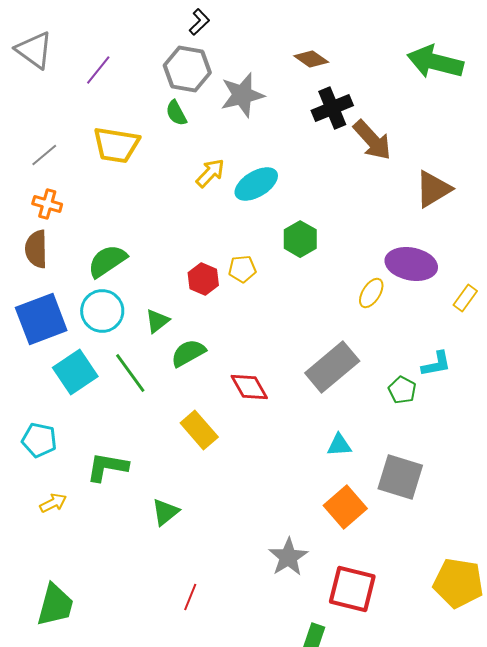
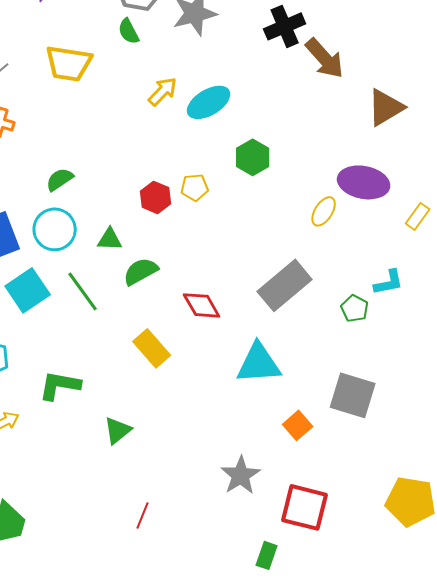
green semicircle: (107, 261) -> (60, 179), size x0.7
green triangle: (157, 321) -> (110, 239), turned 40
cyan triangle: (339, 445) -> (259, 363), moved, size x1.8
orange square: (345, 507) -> (298, 425), size x0.7

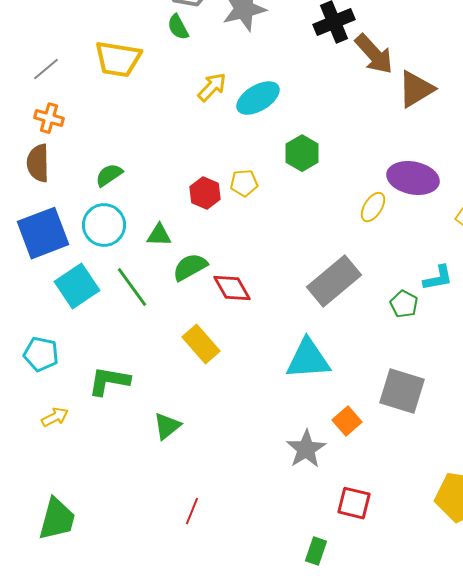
brown triangle: (386, 107) -> (416, 89), moved
red diamond: (202, 305) -> (232, 288), moved
gray star: (241, 475) -> (306, 449), moved
red square: (305, 507) -> (354, 503), size x0.7

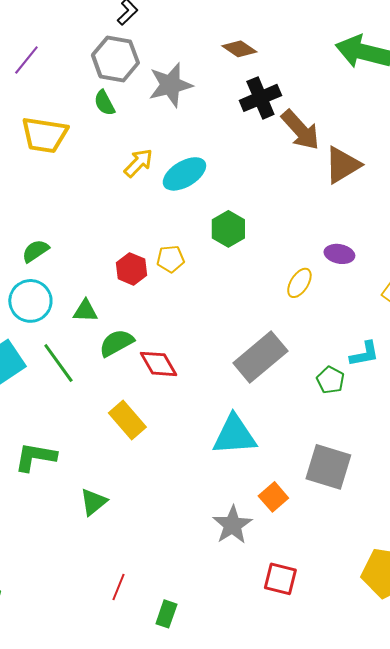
purple ellipse: (413, 178) -> (339, 254), size x0.6
green rectangle: (316, 551) -> (166, 614), moved

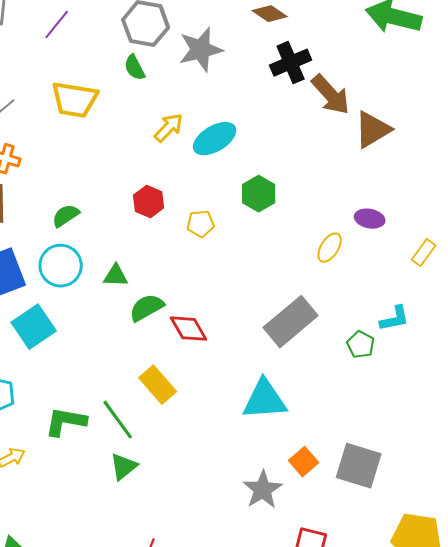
red hexagon: (131, 269) -> (149, 202), moved
green line: (58, 363) -> (118, 420), moved
gray square: (328, 467) -> (359, 466), moved

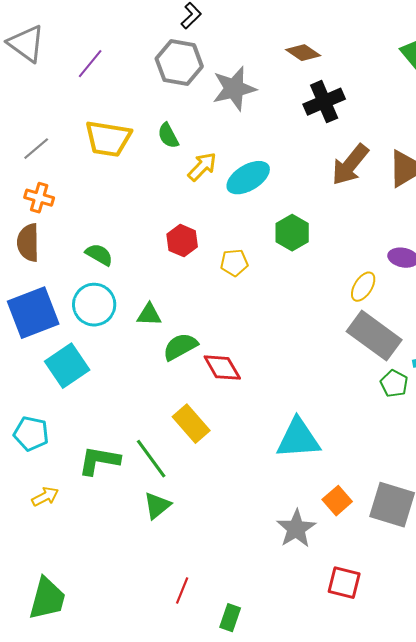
green semicircle: (135, 68) -> (168, 136), moved
brown arrow: (331, 95) -> (350, 165), moved, turned 81
green semicircle: (66, 216) -> (99, 255), turned 64
gray rectangle: (291, 322) -> (374, 336), moved, turned 76

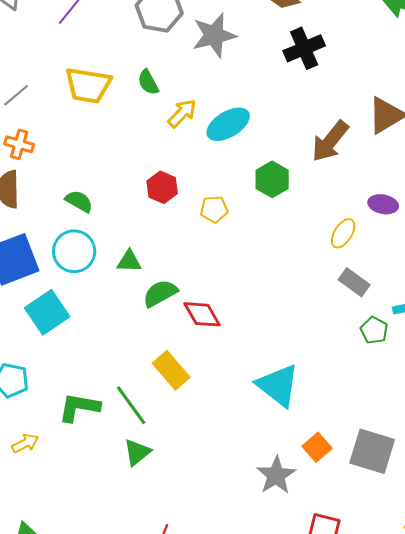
brown arrow: (350, 165) -> (330, 141), moved
gray rectangle: (374, 336) -> (354, 282), size x0.6
cyan triangle: (298, 439) -> (278, 385), turned 42

